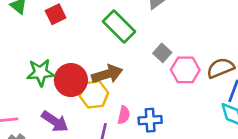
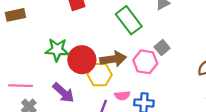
pink hexagon: (185, 70) -> (145, 62), moved
pink semicircle: (124, 115) -> (122, 95), turned 64

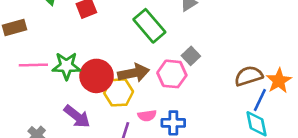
pink line: (21, 86) -> (33, 65), moved

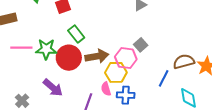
green rectangle: (149, 26) -> (76, 34), moved, size x0.7
yellow hexagon: (119, 92) -> (116, 72), moved
blue line: (260, 100) -> (164, 78), moved
pink semicircle: (147, 116) -> (106, 89), turned 80

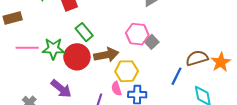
pink hexagon: (126, 58) -> (137, 34), moved

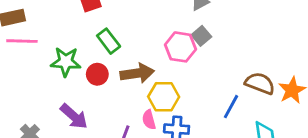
gray square: (152, 42) -> (201, 36), moved
pink line: (27, 48) -> (22, 41), moved
red circle: (77, 57) -> (97, 74), size x0.6
brown semicircle: (197, 58) -> (260, 83), turned 35

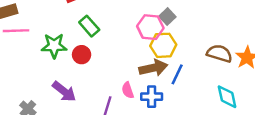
brown arrow: (137, 73) -> (153, 68), moved
yellow hexagon: (164, 97) -> (163, 45), moved
blue line: (231, 107) -> (177, 74), moved

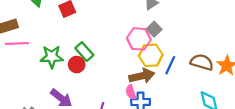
green rectangle: (89, 26) -> (84, 52), moved
blue line: (177, 74) -> (170, 65), moved
pink semicircle: (128, 90) -> (131, 92), moved

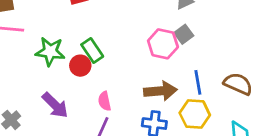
yellow hexagon: (151, 55) -> (195, 114), moved
blue line: (170, 65) -> (198, 82), turned -42
pink semicircle: (131, 92) -> (105, 101), moved

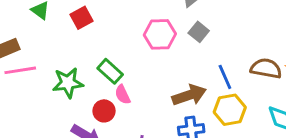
pink hexagon: (163, 44) -> (160, 34), moved
red circle: (80, 66) -> (104, 111), moved
pink semicircle: (105, 101) -> (123, 95), moved

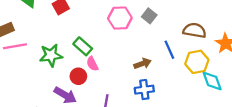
brown semicircle: (266, 68) -> (195, 30), moved
brown arrow: (189, 95) -> (143, 64), size x0.7
yellow hexagon: (230, 110) -> (197, 62), moved

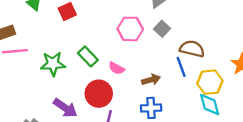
brown semicircle: (195, 30) -> (192, 49), moved
pink semicircle: (92, 64) -> (117, 68), moved, turned -40
red circle: (78, 76) -> (99, 94), moved, size x1.5
cyan diamond: (212, 81) -> (210, 104), moved

